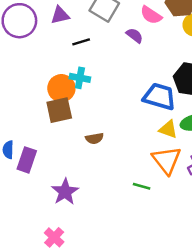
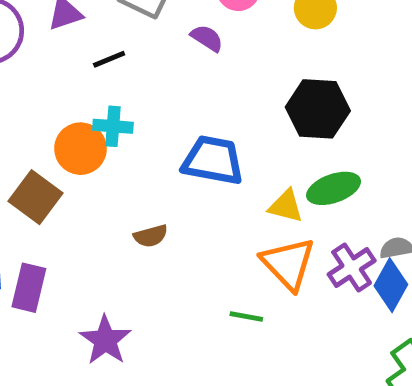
blue trapezoid: (159, 97) -> (213, 160), moved
brown square: (59, 110) -> (35, 197), moved, turned -36

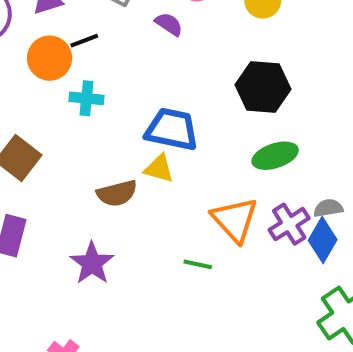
orange circle: (80, 149) -> (50, 58), moved
yellow triangle: (286, 206) -> (159, 169), moved
brown semicircle: (151, 236) -> (117, 193), size x1.4
purple star: (105, 340) -> (92, 263), moved

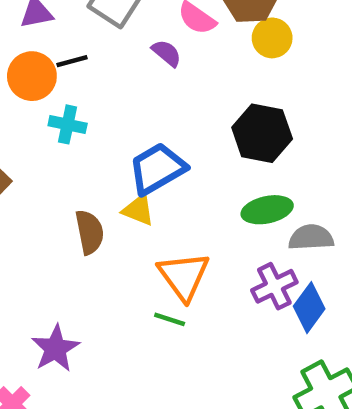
blue trapezoid: (172, 129) -> (157, 169), turned -48
brown semicircle: (117, 193) -> (90, 232), turned -93
gray semicircle: (328, 208) -> (311, 237), moved, size x1.4
orange triangle: (235, 220) -> (184, 276), moved
purple star: (92, 263) -> (55, 348), moved

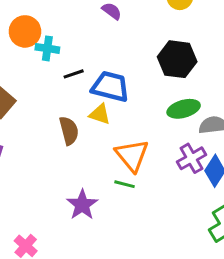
black line: (72, 61) -> (74, 74), moved
cyan cross: (68, 124) -> (47, 48), moved
blue trapezoid: (157, 169) -> (110, 87), turned 48
purple star: (55, 348) -> (82, 205), moved

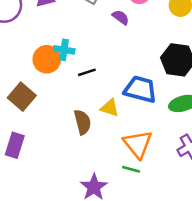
orange circle: (25, 31) -> (47, 59), moved
blue trapezoid: (110, 87) -> (140, 89), moved

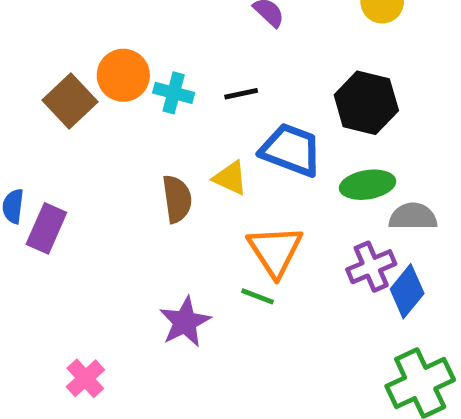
cyan cross: (64, 50) -> (174, 93), moved
black line: (87, 72) -> (241, 94), moved
brown square: (22, 97) -> (70, 101), moved

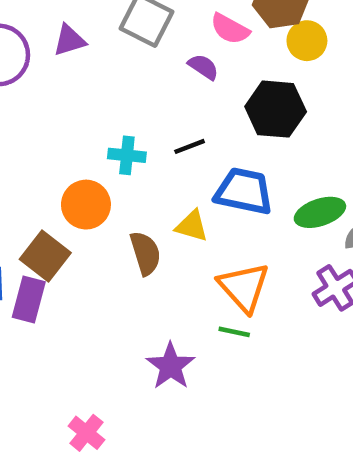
orange circle: (123, 75) -> (86, 205), moved
brown square: (70, 101) -> (45, 256), moved
black hexagon: (366, 103) -> (276, 109), moved

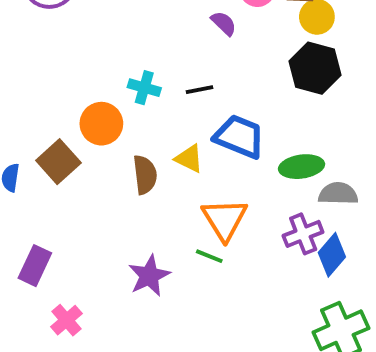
black hexagon: (276, 109) -> (315, 68), moved
purple rectangle: (29, 299) -> (35, 266), moved

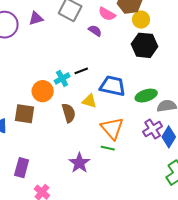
cyan cross: (144, 88) -> (62, 78), moved, turned -35
black line: (200, 90) -> (81, 71), moved
brown square: (58, 162) -> (24, 114), turned -30

